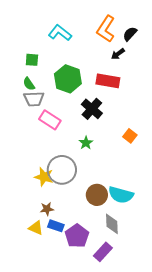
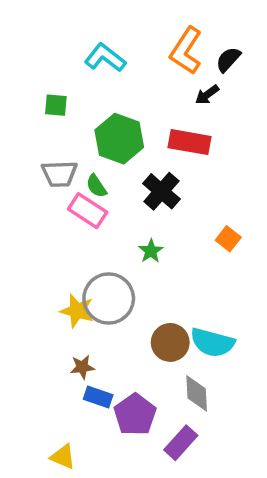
green semicircle: (29, 84) -> (96, 186), moved
yellow triangle: (36, 228) -> (63, 457), moved

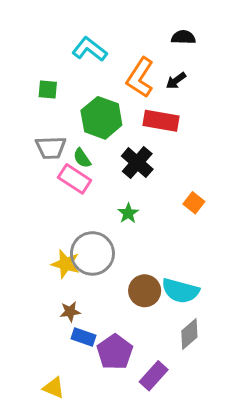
orange L-shape: (186, 51) -> (140, 78), moved
black semicircle: (228, 59) -> (183, 37), moved, turned 50
gray diamond: (197, 393) -> (189, 334), moved, turned 52

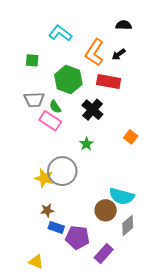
brown circle: (145, 291) -> (106, 210), moved
purple pentagon: (115, 352) -> (77, 237), turned -30

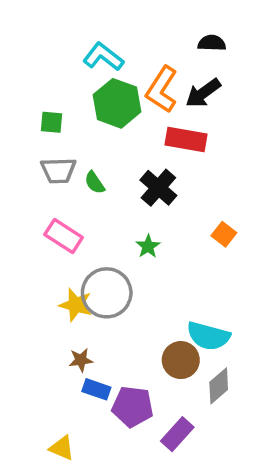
black arrow: (119, 54) -> (203, 93), size x1.5
green square: (32, 60) -> (52, 122), moved
green hexagon: (68, 79) -> (117, 103), moved
pink rectangle: (50, 121) -> (64, 236), moved

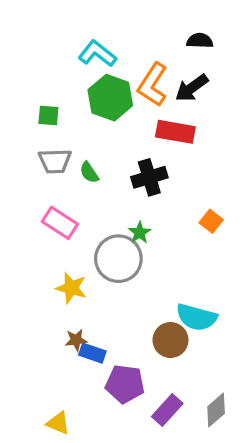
black cross: (158, 188) -> (149, 177), turned 32
gray circle: (107, 293) -> (118, 259), moved
gray diamond: (219, 386) -> (216, 410), moved
blue rectangle: (96, 389) -> (92, 353), moved

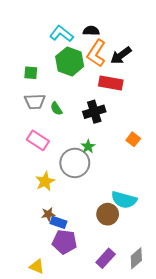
black semicircle: (200, 41) -> (91, 31), moved
yellow star: (71, 288) -> (45, 181), turned 30
purple pentagon: (125, 384) -> (65, 242), moved

